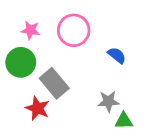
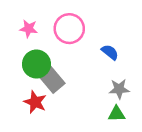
green circle: (21, 62) -> (36, 64), moved
gray star: (108, 101) -> (119, 89), moved

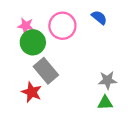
blue semicircle: (110, 52) -> (99, 17), moved
green circle: (36, 64) -> (33, 42), moved

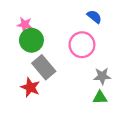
pink circle: (62, 26) -> (82, 45), moved

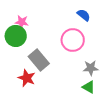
green circle: (31, 40) -> (16, 36), moved
green triangle: (100, 97) -> (89, 87), turned 32

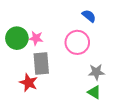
pink star: (22, 22) -> (36, 38), moved
gray rectangle: (39, 60) -> (41, 64), turned 35

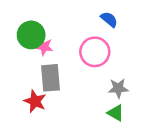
green circle: (17, 38) -> (31, 35), moved

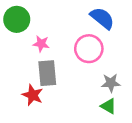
blue semicircle: (109, 19) -> (102, 18), size x1.5
green circle: (31, 35) -> (17, 19), moved

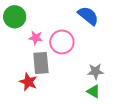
pink circle: (89, 49) -> (62, 42), moved

